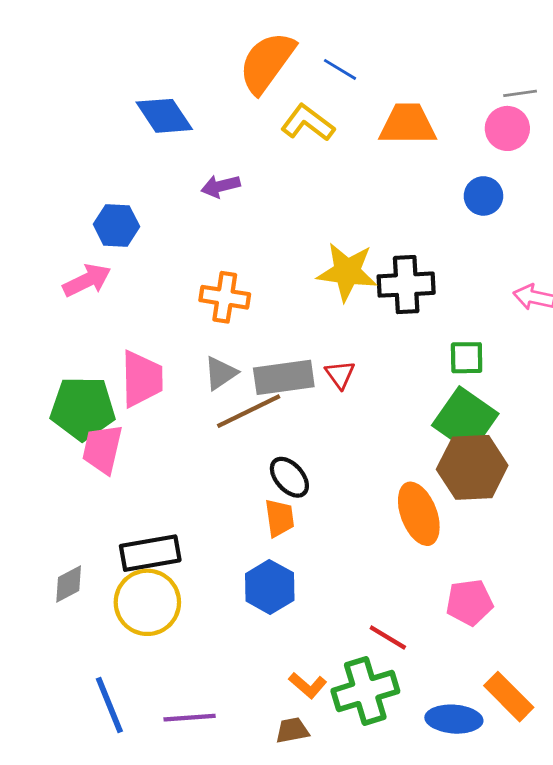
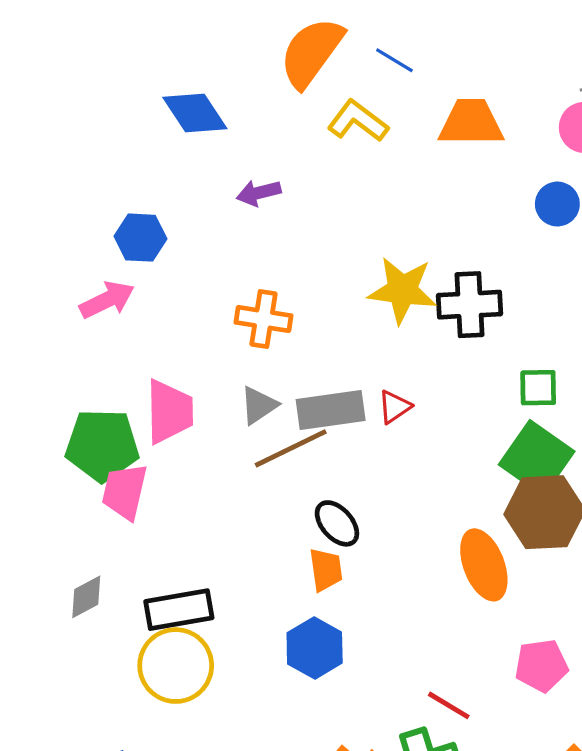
red triangle: (340, 375) -> (394, 407), turned 32
gray diamond: (69, 584) -> (86, 597), moved

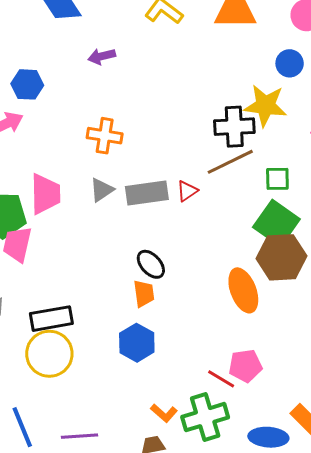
yellow star: (402, 290) -> (265, 106), moved
brown line: (291, 448) -> (230, 162), moved
pink pentagon: (541, 666) -> (245, 366), moved

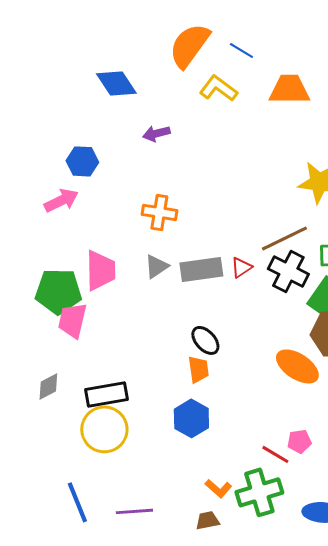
black cross: (234, 127) -> (288, 271), moved, turned 30
orange ellipse: (243, 290) -> (297, 366), turned -36
pink pentagon: (245, 366) -> (299, 441), size x0.7

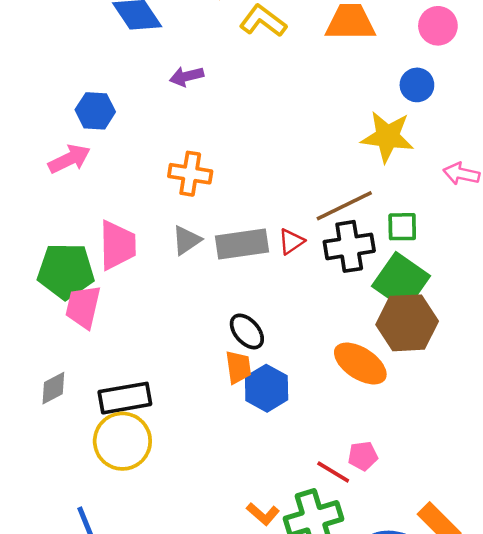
black cross: (288, 271) -> (349, 246), turned -36
blue hexagon: (191, 418) -> (267, 388), moved

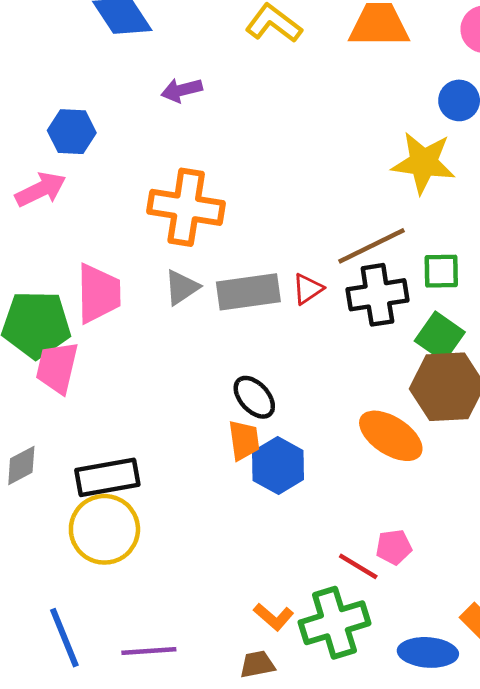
orange cross: (190, 174) -> (186, 207), size x1.4
green square: (401, 281) -> (440, 336), size x0.7

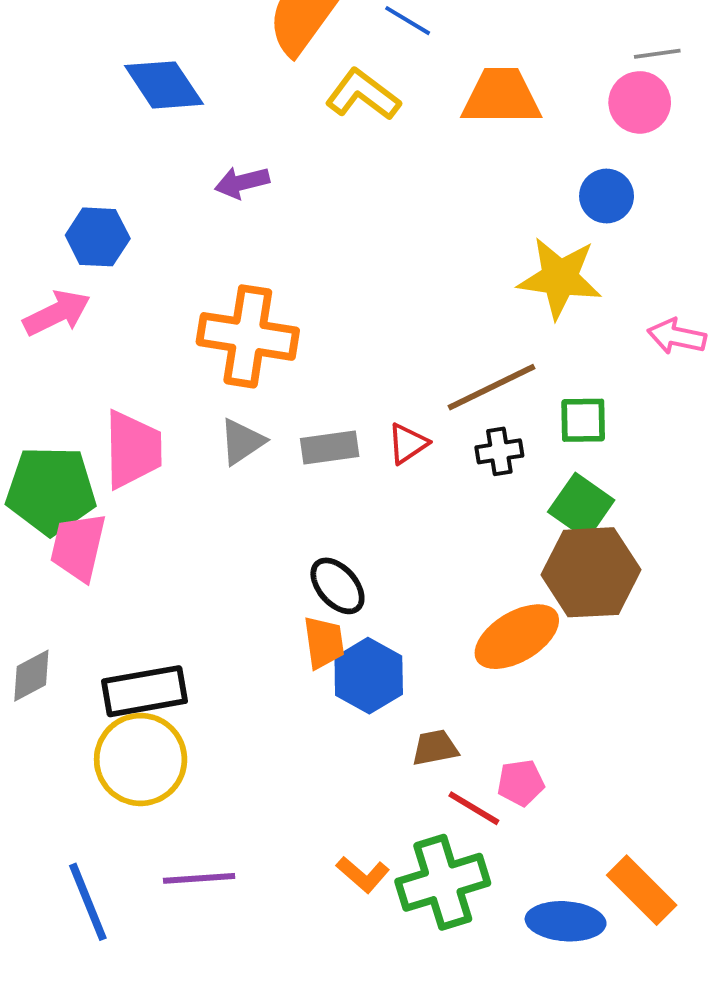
gray rectangle: (248, 292) -> (330, 448), size x0.7
black cross: (377, 295) -> (499, 451), size x0.6
orange ellipse: (391, 436) -> (517, 637), turned -64
purple line: (149, 651) -> (199, 878), moved
brown trapezoid: (257, 664) -> (435, 748), moved

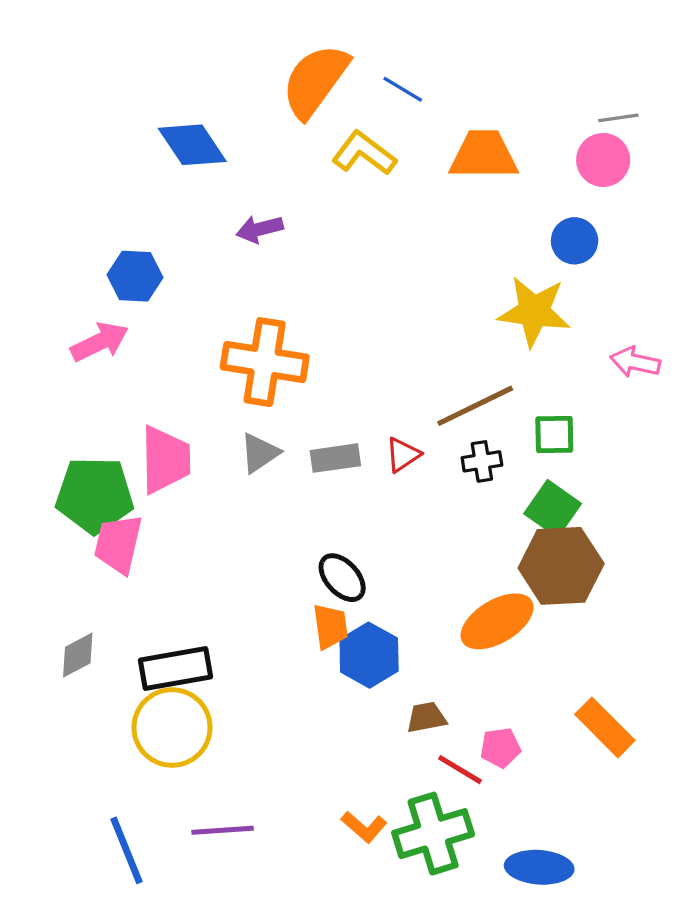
orange rectangle: (642, 890) -> (605, 727), moved

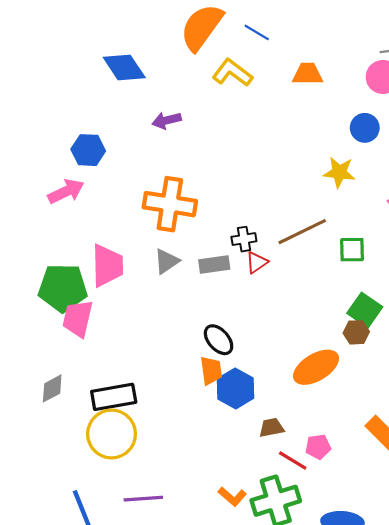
orange trapezoid: (484, 155) -> (308, 74), size x0.7
yellow star: (534, 312) -> (339, 172), size x0.7
black cross: (482, 461) -> (244, 239), moved
green square: (553, 509) -> (365, 310), moved
brown hexagon: (561, 566) -> (356, 332), size x0.5

